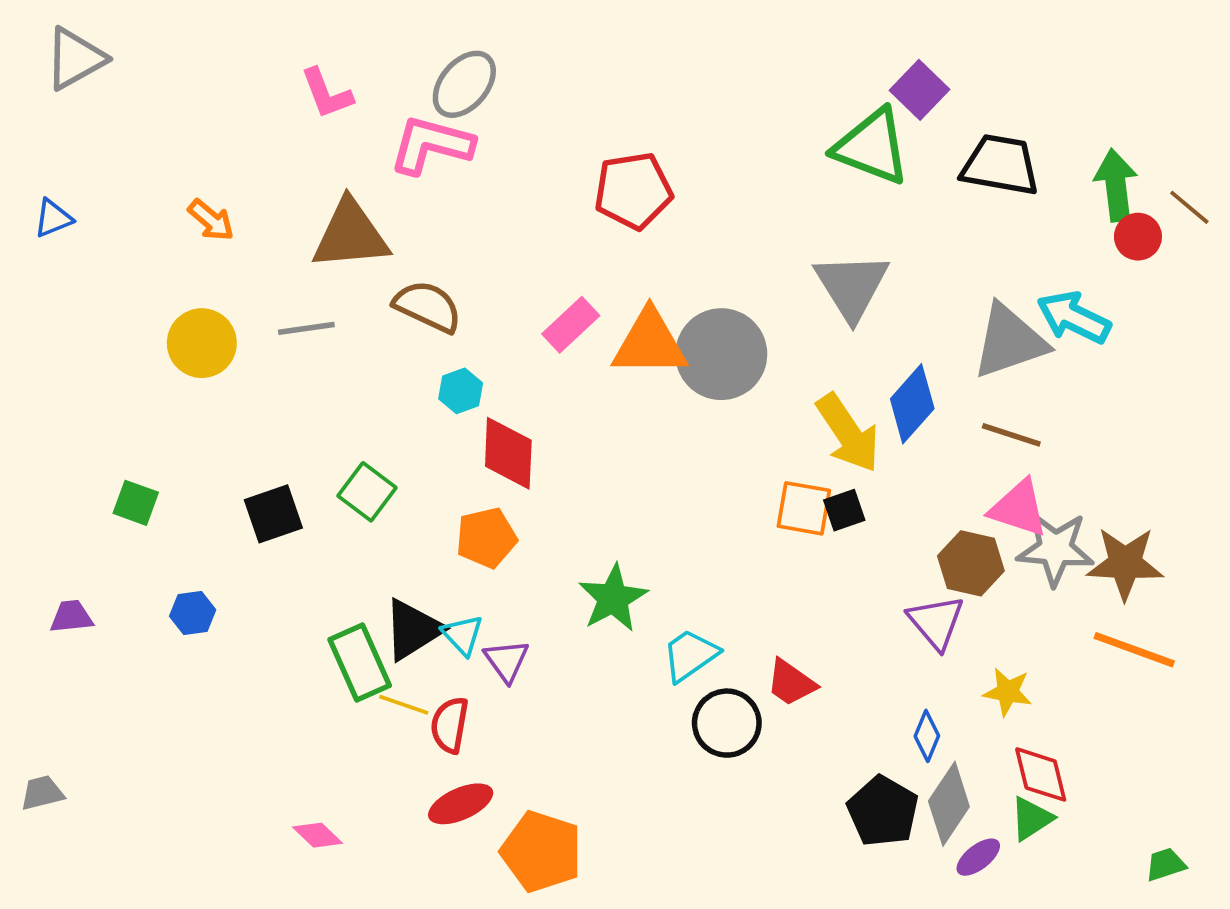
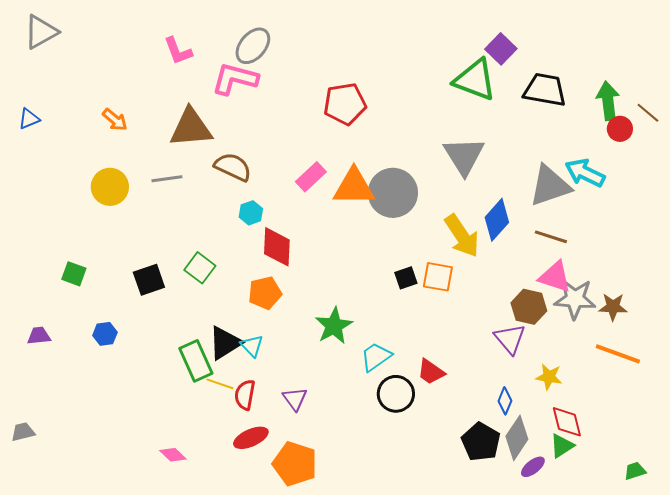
black square: (844, 510) -> (406, 278), moved
brown star: (1125, 563) -> (613, 307), size x0.7
purple triangle: (507, 661) -> (295, 399), moved

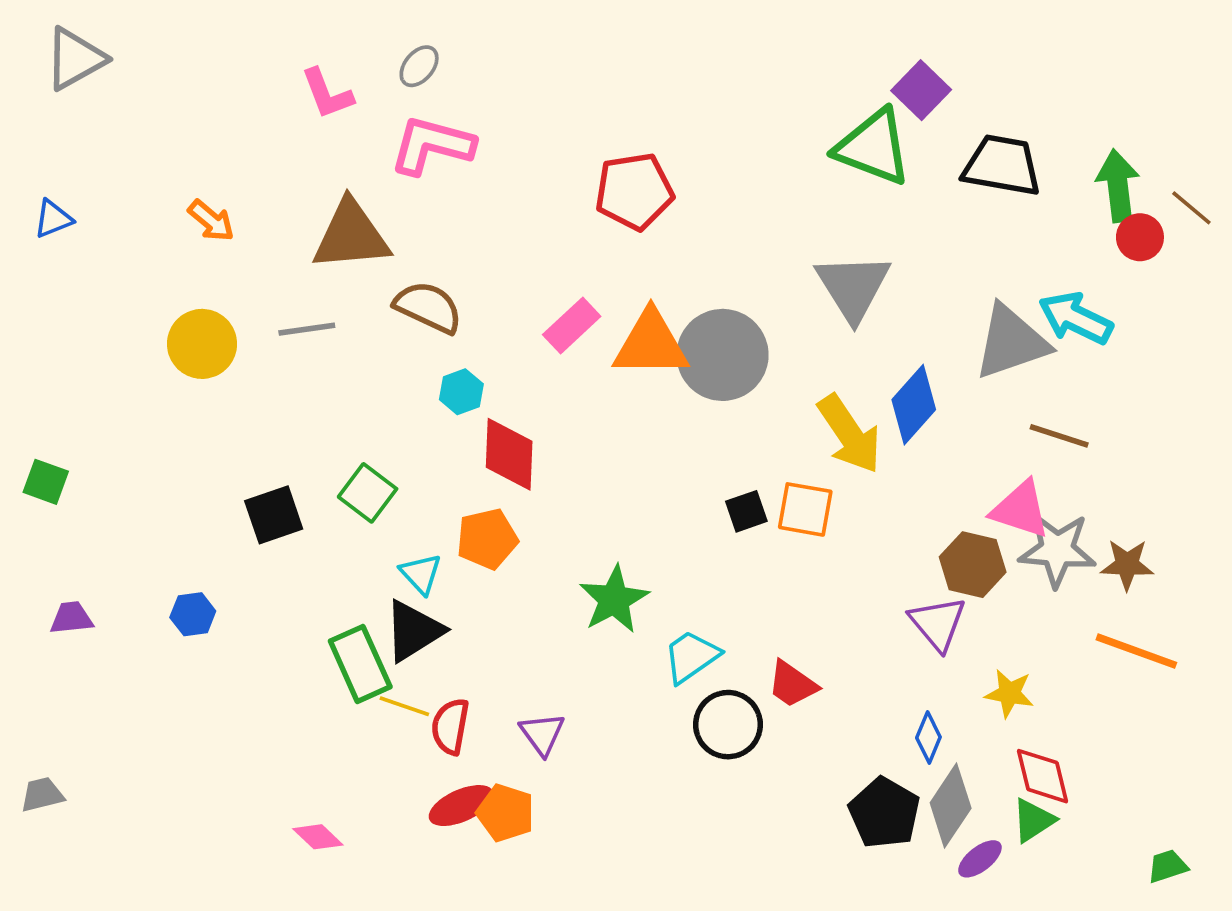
gray ellipse: (253, 46) -> (419, 66), moved, size x0.6
brown line: (551, 237) -> (1059, 436), moved
green square: (74, 274) -> (46, 482), moved
cyan triangle: (252, 346) -> (421, 574), moved
orange pentagon: (295, 464) -> (505, 813), moved, size x0.7

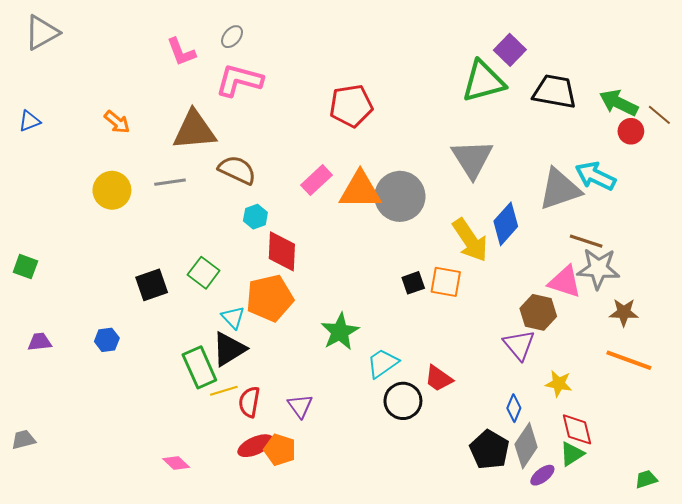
green triangle: (873, 147) -> (483, 81), turned -36
green arrow: (1118, 186) -> (619, 103), turned -57
orange pentagon: (487, 539) -> (270, 298), size x1.4
gray star: (1057, 550) -> (598, 269), moved
yellow line: (404, 706) -> (224, 391), turned -36

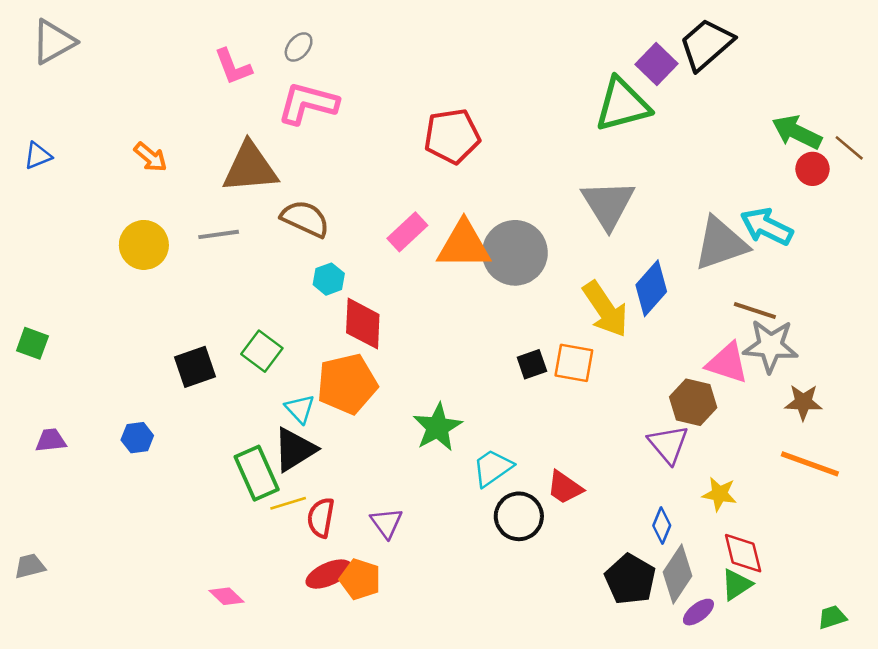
black trapezoid: (555, 92) -> (706, 44), moved, turned -51

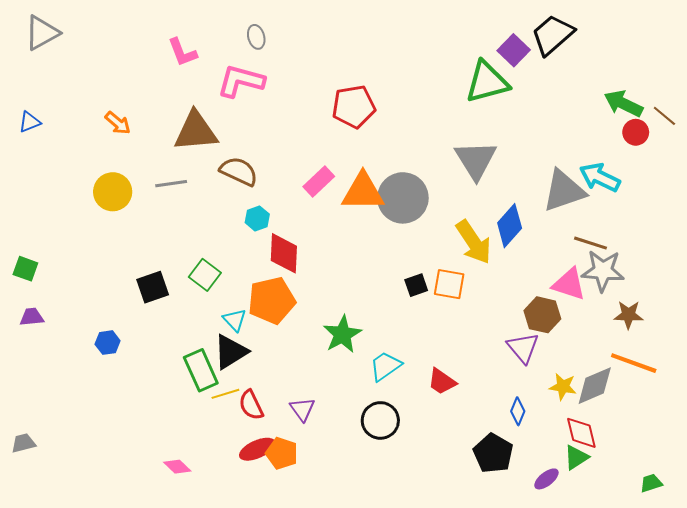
gray ellipse: (299, 47) -> (256, 37), moved, turned -55
purple trapezoid: (51, 440) -> (32, 317), moved
black circle: (519, 516) -> (380, 420), moved
red semicircle: (321, 518) -> (251, 405), turned -36
gray diamond: (677, 574) -> (595, 386), moved, turned 33

